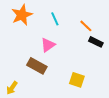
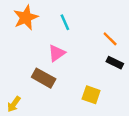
orange line: (86, 26) -> (110, 39), moved
black rectangle: (96, 42) -> (115, 63), moved

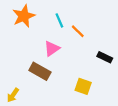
orange line: (110, 39) -> (78, 31), moved

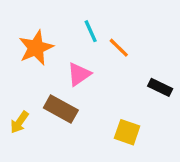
orange star: (24, 16) -> (36, 48), moved
yellow arrow: (13, 95) -> (19, 122), moved

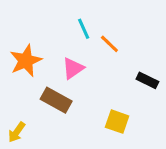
orange star: (36, 48) -> (26, 61), moved
yellow arrow: (19, 122) -> (17, 132), moved

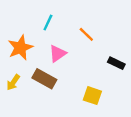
cyan line: (84, 29) -> (48, 22), moved, turned 49
yellow arrow: (17, 132) -> (13, 82), moved

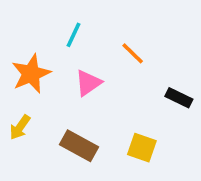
brown rectangle: (44, 79) -> (79, 146), moved

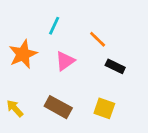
black rectangle: (179, 98) -> (115, 66), moved
yellow arrow: (20, 127) -> (15, 108), moved, turned 102

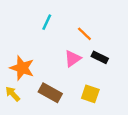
orange star: (23, 54) -> (22, 68), moved, turned -30
pink triangle: (65, 61) -> (73, 59), moved

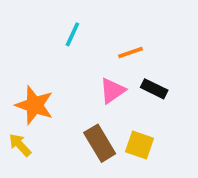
orange line: (84, 34) -> (130, 53), turned -63
brown rectangle: (50, 93) -> (100, 143), moved, turned 30

